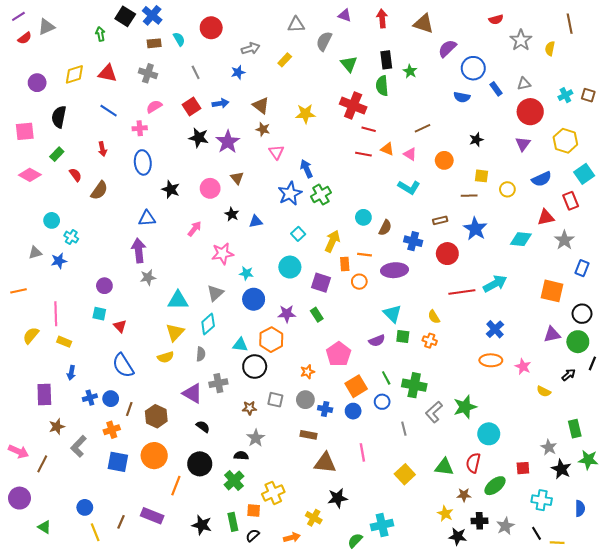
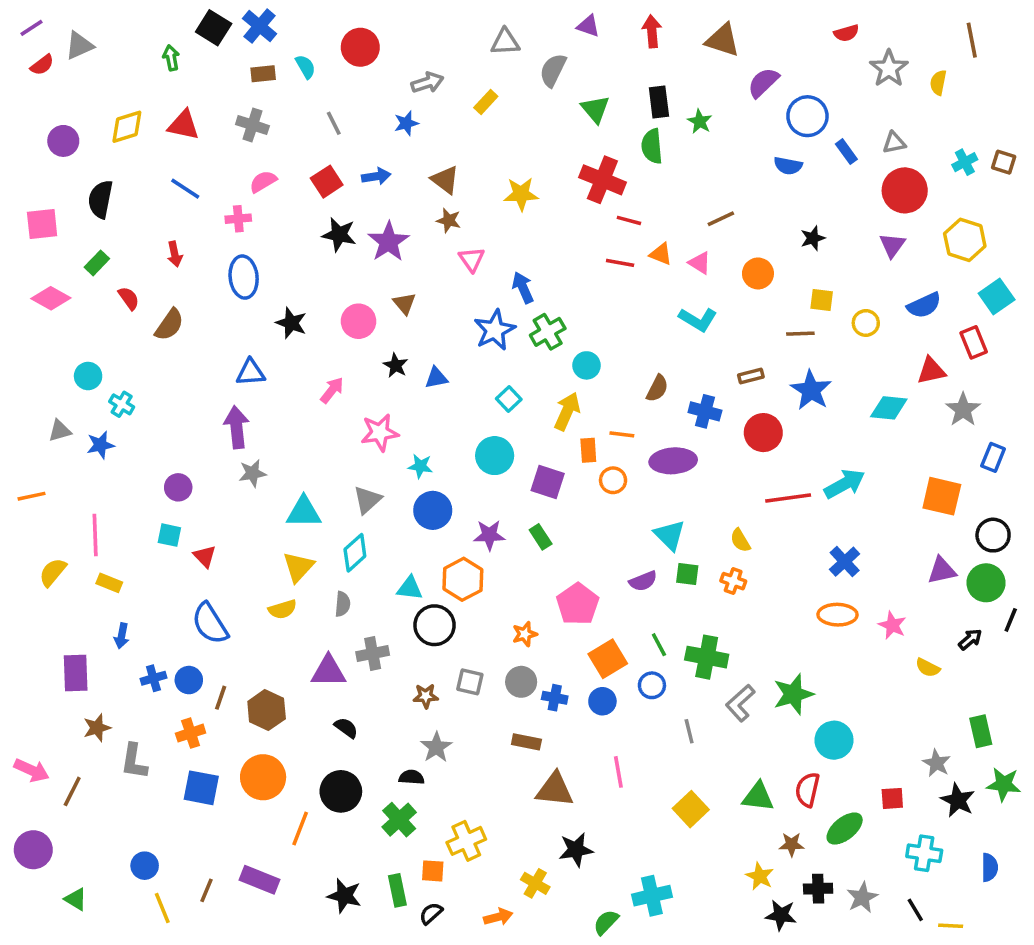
cyan circle: (363, 217) -> (587, 365), moved
purple triangle: (193, 393) -> (328, 671), turned -30
gray L-shape: (79, 446) -> (134, 761), turned -35

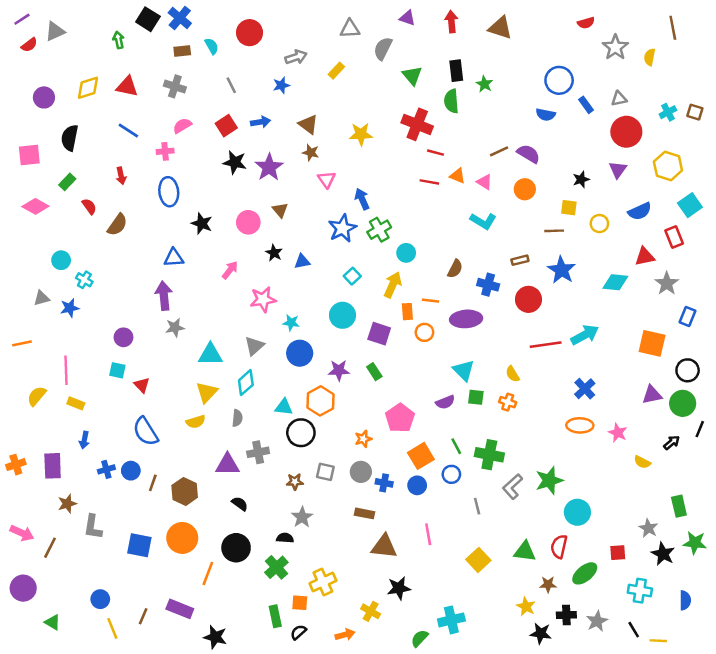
purple semicircle: (763, 83) -> (528, 154), moved, turned 75
black star: (813, 238) -> (581, 179), moved
orange cross: (191, 733) -> (16, 465), moved
black star: (344, 896) -> (215, 637), moved

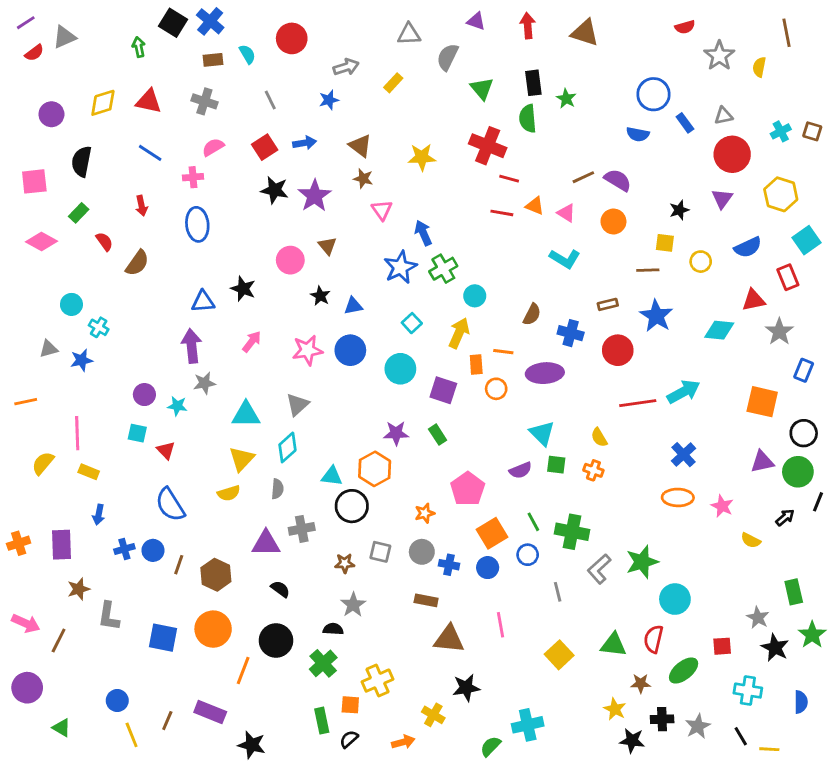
black star: (202, 224) -> (243, 289), moved
pink arrow: (230, 270) -> (252, 342), moved
cyan star: (291, 323) -> (177, 406), moved
blue circle: (300, 353) -> (350, 350), moved
green star: (695, 543) -> (812, 635), turned 30

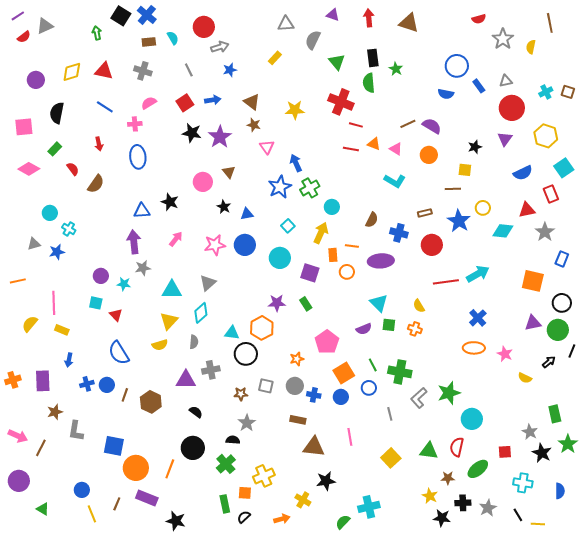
gray arrow: (346, 67) -> (220, 47), moved
yellow circle: (701, 262) -> (483, 208), moved
orange circle: (213, 629) -> (136, 468), moved

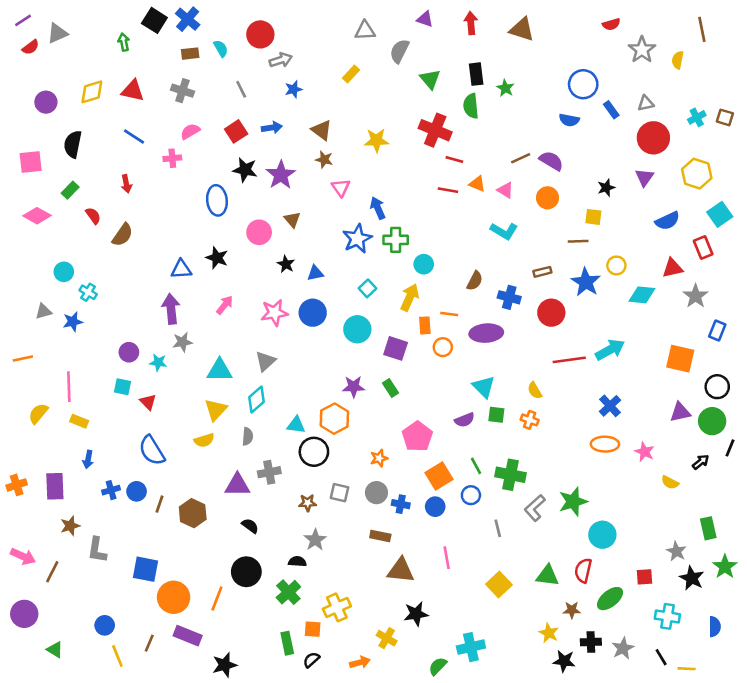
blue ellipse: (138, 157) -> (217, 200), moved
green cross: (310, 188) -> (396, 240), turned 30
black star: (176, 521) -> (225, 665), turned -30

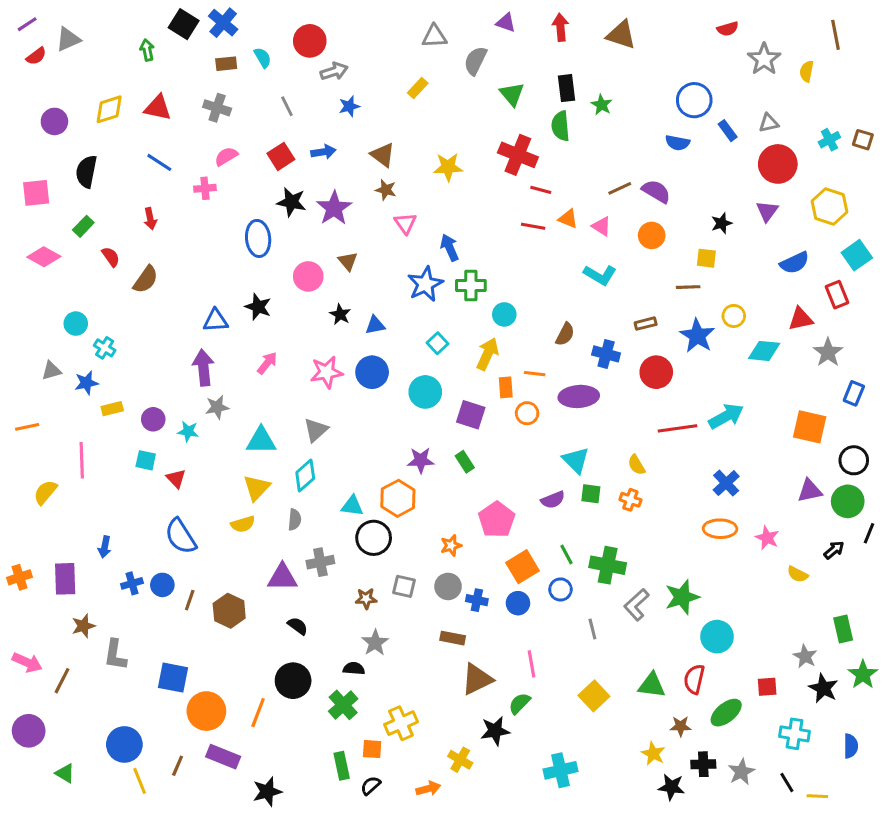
yellow rectangle: (79, 421) -> (112, 409), moved, turned -36
brown triangle: (401, 570) -> (477, 679), turned -32
blue circle: (105, 625) -> (124, 744), size x1.5
green semicircle: (438, 666) -> (519, 703), moved

